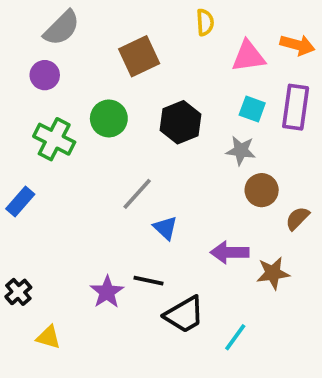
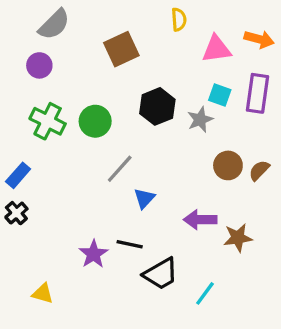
green circle: (109, 118) -> (95, 121), moved
gray star: (241, 151) -> (200, 120), moved, turned -30
brown semicircle: (297, 218) -> (259, 170), moved
blue triangle: (165, 228) -> (144, 198), turned 30
black cross: (18, 292) -> (16, 213), moved

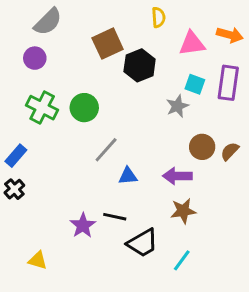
black hexagon: (157, 106) -> (140, 65), moved
blue triangle: (144, 198) -> (128, 176), turned 42
purple arrow: (200, 220) -> (177, 176), moved
brown star: (238, 238) -> (183, 211), moved

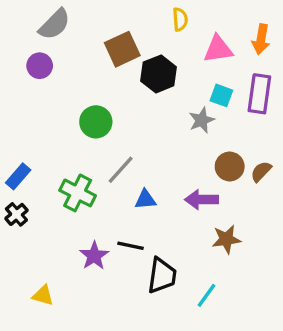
orange arrow: (230, 35) -> (261, 39), turned 85
green cross: (42, 108) -> (78, 193), moved
brown star: (183, 211) -> (226, 239), moved
black trapezoid: (142, 243) -> (162, 276), turned -52

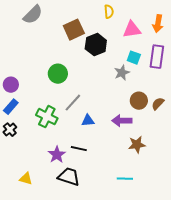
purple circle: (40, 66) -> (11, 85), moved
black trapezoid: (162, 276) -> (69, 177), moved, turned -80
cyan line: (207, 295) -> (125, 179), turned 56

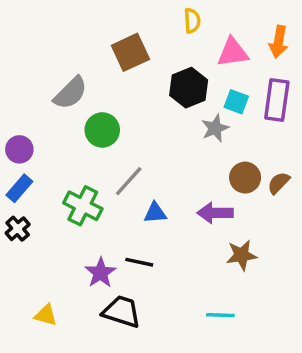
gray semicircle: (33, 15) -> (70, 93), moved
black hexagon: (96, 45) -> (189, 88), moved

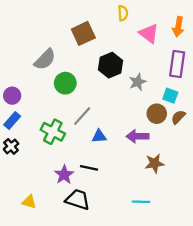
pink triangle: (233, 52) -> (149, 33), turned 45
black hexagon: (189, 88) -> (110, 65), moved
cyan square: (236, 102) -> (170, 96), moved

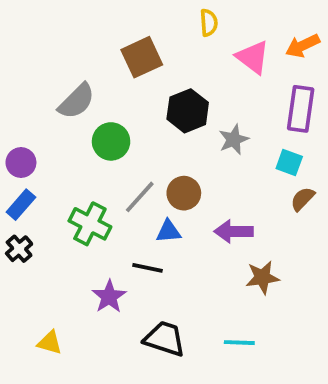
orange arrow: (178, 27) -> (303, 46), turned 54
brown circle: (157, 114) -> (184, 193), moved
black line: (89, 168) -> (147, 268), moved
black trapezoid: (78, 200) -> (165, 339), moved

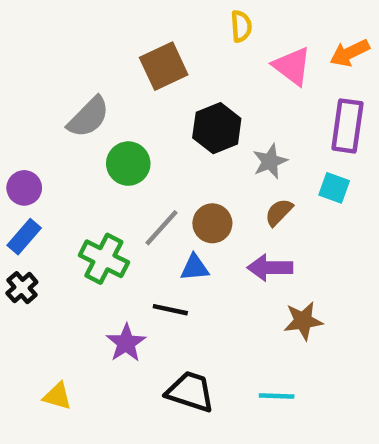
brown semicircle: (303, 199) -> (279, 212), moved

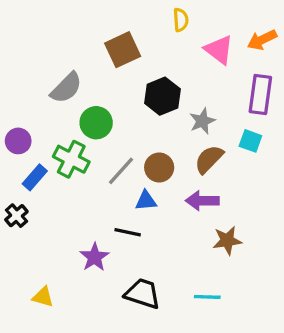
brown semicircle: (279, 212) -> (209, 159), size x1.4
blue rectangle: (24, 237) -> (35, 177), moved
green cross: (104, 259) -> (71, 159), moved

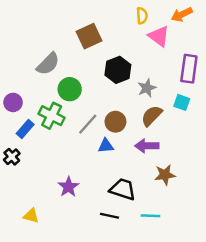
yellow semicircle: (181, 20) -> (142, 16), moved
orange arrow: (262, 40) -> (182, 14), moved
black line: (128, 232) -> (109, 216), moved
black trapezoid: (143, 294) -> (123, 189), moved

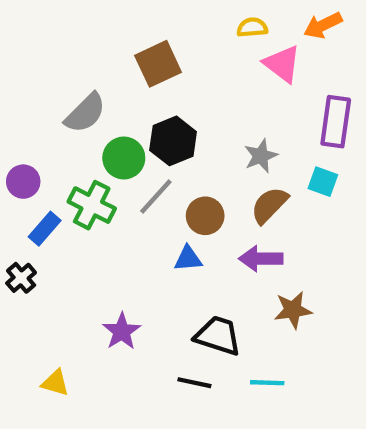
yellow semicircle: (142, 16) -> (252, 27), turned -91
black hexagon: (118, 70) -> (173, 141), moved
gray line: (88, 124) -> (156, 197), moved

